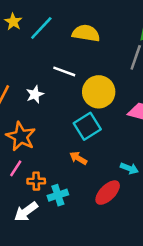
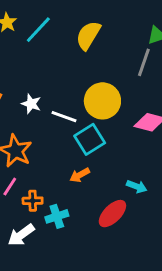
yellow semicircle: (86, 33) -> (88, 35), turned -68
white line: (64, 71) -> (64, 117), moved
white star: (35, 94) -> (31, 104), turned -30
orange arrow: (78, 158) -> (80, 175), turned -60

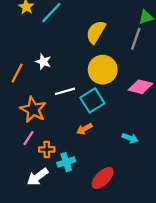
yellow semicircle: (88, 35) -> (96, 32), moved
white star: (31, 104) -> (43, 62), moved
white line: (64, 117) -> (65, 91), moved, turned -36
red ellipse: (112, 214) -> (103, 178), moved

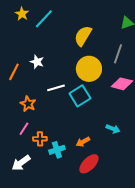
gray line: (136, 39) -> (118, 54), moved
orange star: (33, 110) -> (28, 104), size x0.7
orange arrow: (84, 129) -> (83, 142), moved
white arrow: (38, 177) -> (21, 163), moved

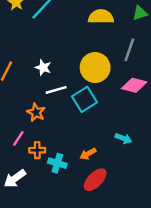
yellow semicircle: (83, 36) -> (101, 17), moved, turned 60
white star: (37, 62) -> (43, 68), moved
orange star: (28, 104) -> (36, 112), moved
cyan cross: (57, 150) -> (57, 163), turned 35

